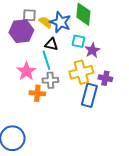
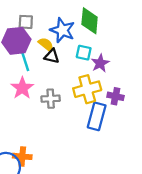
yellow semicircle: (45, 22) -> (46, 44), moved
cyan line: (46, 60) -> (25, 60), moved
orange cross: (37, 93) -> (22, 156), moved

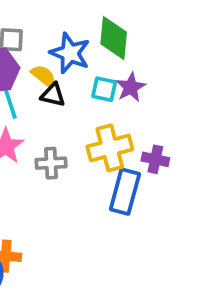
purple star: (100, 63) -> (131, 87), moved

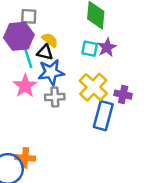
blue star: (70, 53) -> (51, 72), moved, turned -30
black triangle: (53, 95) -> (45, 52), moved
yellow cross: (110, 148) -> (93, 87), turned -32

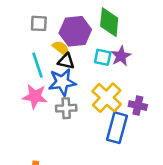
purple hexagon: (19, 36) -> (75, 31), moved
black triangle: (45, 52) -> (66, 61), moved
pink star: (25, 86) -> (35, 96), turned -30

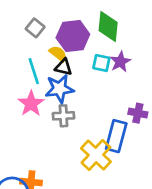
gray square: (39, 23) -> (35, 28), turned 36
pink star: (35, 96) -> (31, 104), turned 30
yellow cross: (107, 98) -> (96, 155), moved

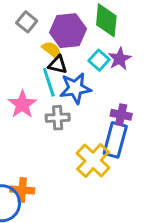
cyan square: (101, 63) -> (99, 60), turned 30
cyan line: (34, 71) -> (49, 82), moved
blue star: (59, 89) -> (75, 88), moved
purple cross: (138, 113) -> (121, 115), moved

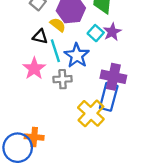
black triangle: (58, 65) -> (40, 37), moved
blue star: (75, 88) -> (77, 55), turned -30
purple cross: (121, 115) -> (113, 77), size x1.5

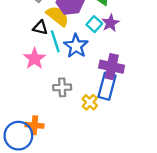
yellow semicircle: (58, 25) -> (58, 16), size x1.5
gray cross: (63, 79) -> (62, 87), moved
yellow cross: (91, 113) -> (90, 102), size x0.6

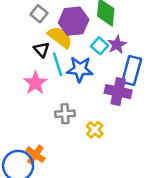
black triangle: (40, 28) -> (42, 50), turned 35
blue star: (76, 46) -> (80, 69), turned -30
blue rectangle: (107, 86) -> (132, 71), moved
orange cross: (35, 125) -> (35, 155), turned 30

